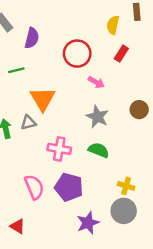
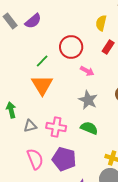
purple semicircle: (32, 38) -> (33, 21), moved, turned 36
green line: (16, 70) -> (42, 61), moved, turned -32
gray triangle: (28, 123) -> (30, 126), moved

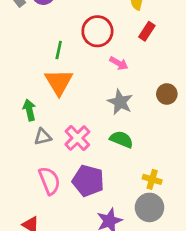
green line: (42, 61) -> (59, 50), turned -32
green arrow: (11, 110) -> (29, 110), moved
pink cross: (56, 127) -> (77, 138), turned 36

